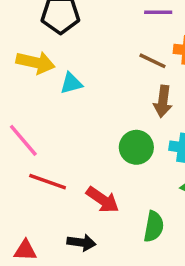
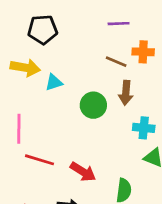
pink line: (23, 140) -> (19, 129), turned 44
green circle: (136, 147) -> (93, 105), moved

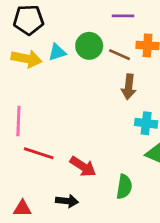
black pentagon: (43, 30) -> (29, 20), moved
cyan triangle: (54, 82) -> (57, 52), moved
green circle: (93, 105) -> (89, 46), moved

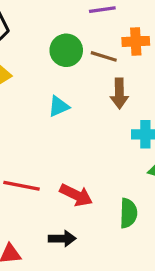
cyan triangle: (57, 52) -> (59, 106), moved

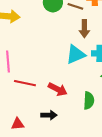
cyan triangle: (59, 106) -> (76, 55), moved, size x1.5

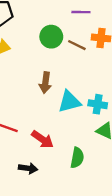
brown arrow: (84, 29) -> (45, 83), moved

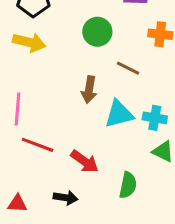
brown line: (77, 45) -> (128, 68), moved

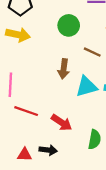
red triangle: (17, 203) -> (25, 155), moved

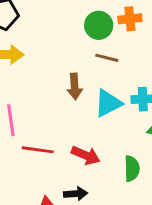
green circle: (69, 25) -> (99, 25), moved

